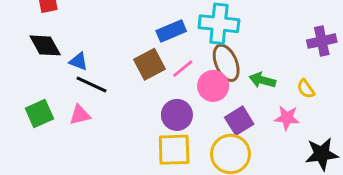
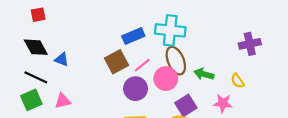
black line: (92, 85) -> (36, 77), moved
purple circle: (177, 115) -> (136, 89), moved

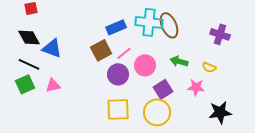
purple cross: (250, 44) -> (220, 34), turned 30
blue triangle: (62, 60) -> (52, 48), size x1.5
brown ellipse: (176, 61) -> (169, 25), moved
yellow semicircle: (237, 81) -> (209, 67), turned -32

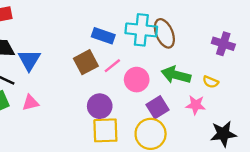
blue rectangle: (116, 27) -> (103, 36), turned 42
blue triangle: (52, 48) -> (29, 60), turned 40
green arrow: (179, 61) -> (176, 75), size x1.4
purple circle: (118, 74) -> (100, 106), moved

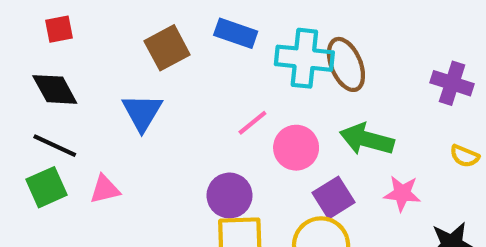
blue rectangle: (103, 36) -> (236, 33), moved
blue triangle: (29, 60) -> (142, 112), moved
brown square: (86, 62) -> (167, 48), moved
yellow semicircle: (211, 82) -> (465, 156), moved

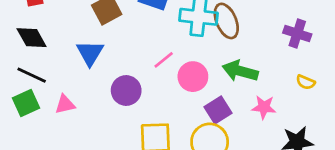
purple circle: (230, 196) -> (126, 90), moved

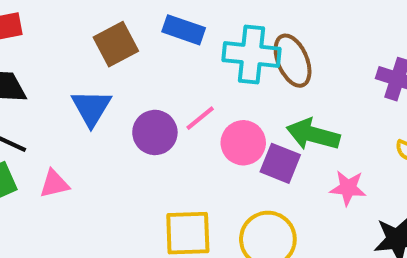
purple circle: (126, 90) -> (155, 132), moved
purple square: (218, 110) -> (280, 163), moved, turned -36

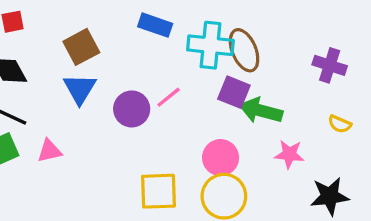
brown square: (116, 44) -> (81, 47), moved
pink circle: (243, 143) -> (221, 158), moved
purple square: (280, 163) -> (234, 92), moved

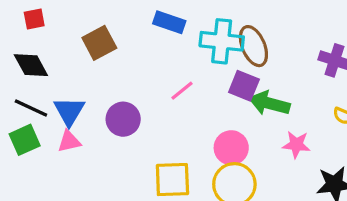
blue triangle: (80, 89) -> (69, 111), moved
purple circle: (132, 109) -> (123, 119), moved

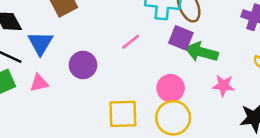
blue triangle: (69, 111) -> (40, 43), moved

